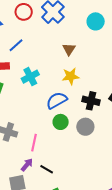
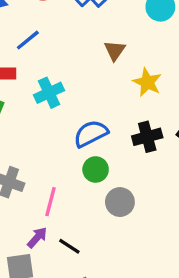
yellow star: (71, 76) -> (147, 82), moved, turned 30
black cross: (91, 101) -> (147, 137), turned -30
gray circle: (85, 127) -> (120, 202), moved

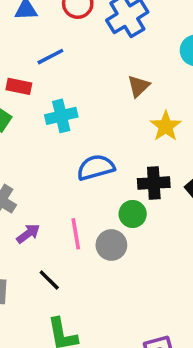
green circle: (96, 169) -> (133, 214), moved
pink line: (51, 202) -> (76, 234), moved, turned -36
purple arrow: (37, 238) -> (28, 234), moved

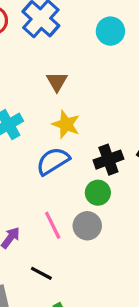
brown triangle: (139, 86) -> (57, 82), moved
yellow star: (166, 126) -> (66, 124), moved

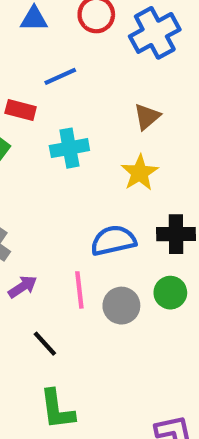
blue semicircle: (53, 161) -> (113, 240), moved
green circle: (98, 193) -> (170, 293), moved

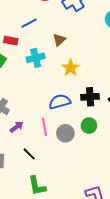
brown triangle: (147, 117) -> (59, 40), moved

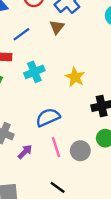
brown triangle: (59, 40) -> (57, 27), moved
blue semicircle: (60, 102) -> (48, 117), moved
black line: (29, 154) -> (58, 187), moved

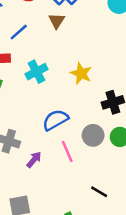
gray circle: (80, 151) -> (93, 135), moved
black line: (58, 187) -> (99, 192), moved

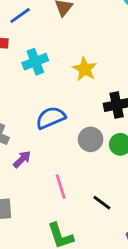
pink line: (67, 151) -> (61, 187), moved
black line: (99, 192) -> (102, 203), moved

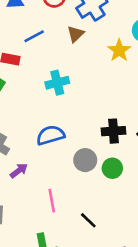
cyan cross: (35, 62) -> (57, 83), moved
yellow star: (85, 69) -> (119, 50), moved

